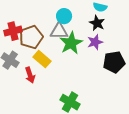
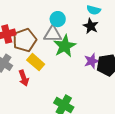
purple star: (95, 42) -> (92, 61), moved

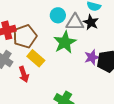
gray triangle: (53, 34) -> (75, 22), moved

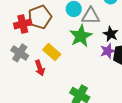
black star: (91, 22) -> (111, 34), moved
brown pentagon: (25, 36) -> (40, 17), moved

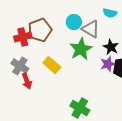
gray triangle: (91, 16) -> (91, 29), turned 30
red arrow: (40, 68) -> (27, 81), moved

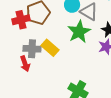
gray cross: (20, 66) -> (32, 49), moved, turned -30

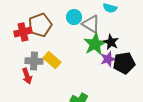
green star: (79, 32) -> (95, 44), moved

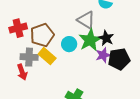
cyan circle: (74, 17) -> (69, 44), moved
brown pentagon: (40, 25) -> (42, 35), moved

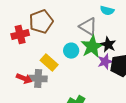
brown pentagon: (42, 35) -> (41, 22), moved
gray cross: (29, 57) -> (38, 79), moved
red arrow: (22, 72) -> (24, 79), turned -49

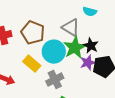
brown pentagon: (41, 22) -> (33, 33), moved, turned -30
cyan circle: (71, 51) -> (54, 52), size x1.5
gray cross: (38, 79) -> (55, 80), moved, turned -30

